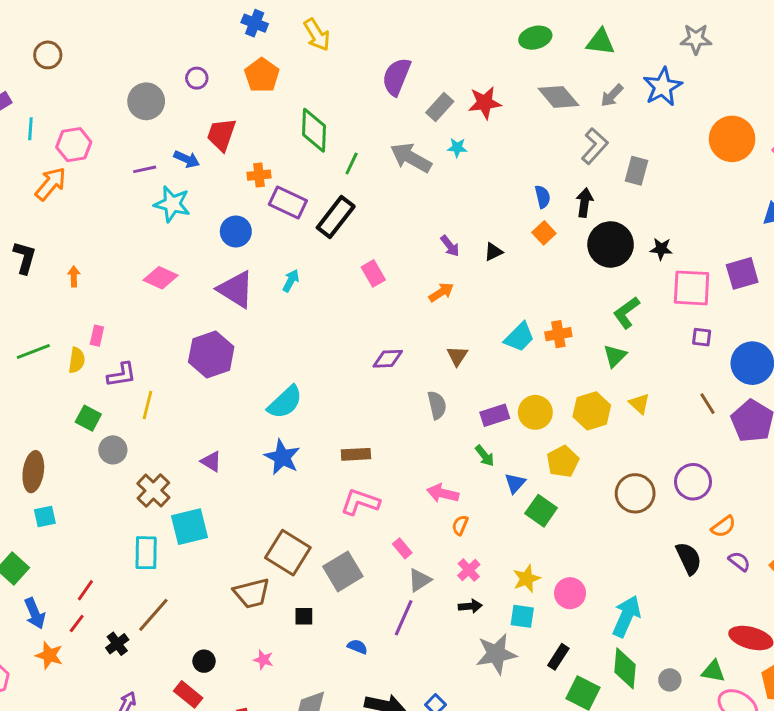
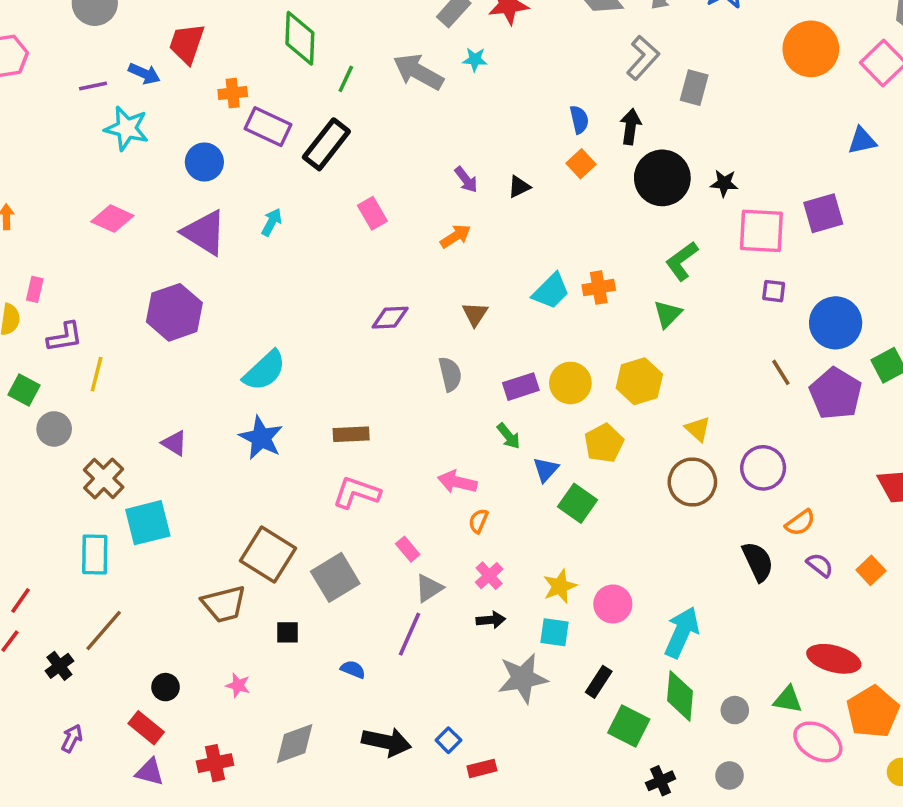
yellow triangle: (639, 404) -> (698, 429), moved

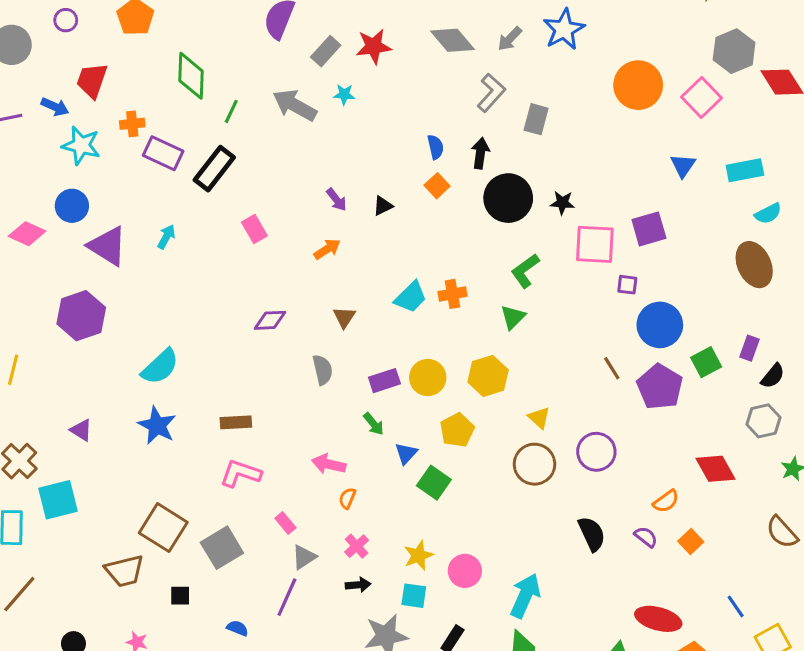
cyan star: (127, 128) -> (81, 145), moved
blue triangle: (862, 141) -> (683, 166), turned -44
blue circle: (204, 162) -> (72, 206), moved
purple square: (774, 291) -> (627, 285), moved
orange semicircle: (800, 523) -> (666, 501), moved

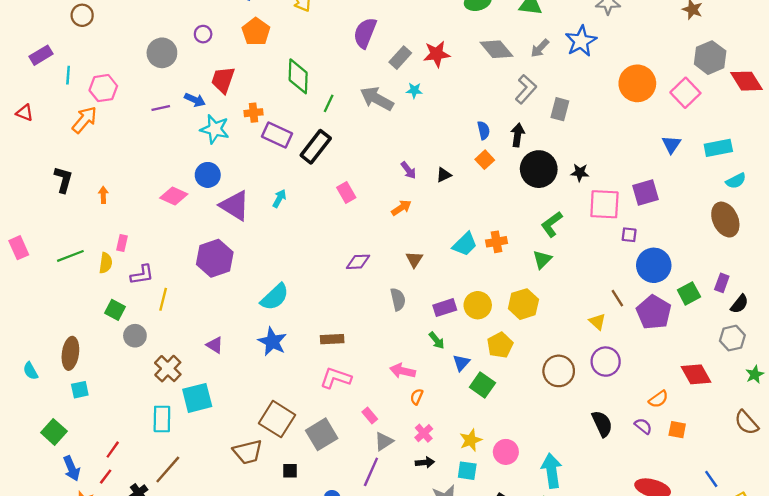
yellow triangle: (539, 418) -> (597, 322), moved
orange square: (691, 542) -> (677, 430), turned -36
cyan arrow: (525, 596) -> (552, 471), turned -32

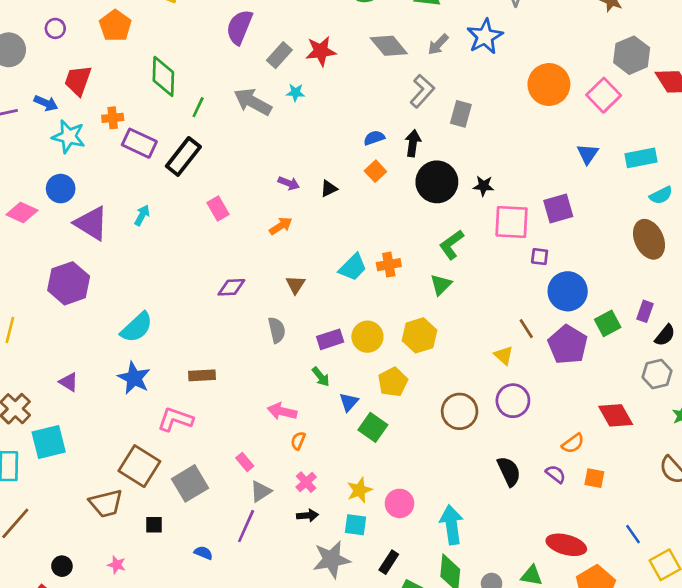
blue semicircle: (484, 130) -> (374, 138), turned -96
purple arrow: (408, 170) -> (289, 183), turned -30
pink L-shape: (336, 378) -> (175, 419), moved

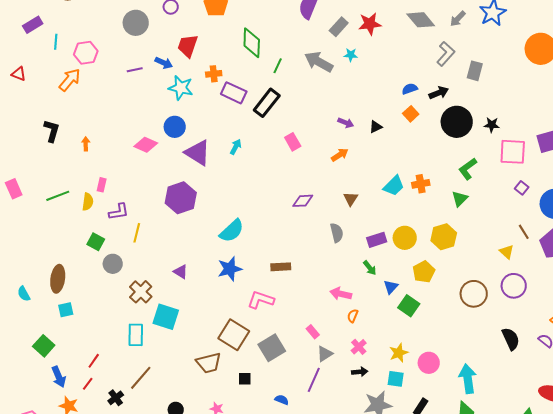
black arrow: (413, 143) -> (439, 93), turned 60
purple square: (540, 257) -> (522, 188), moved, turned 32
blue star: (134, 378) -> (230, 269), turned 30
cyan square: (49, 442) -> (166, 317), turned 32

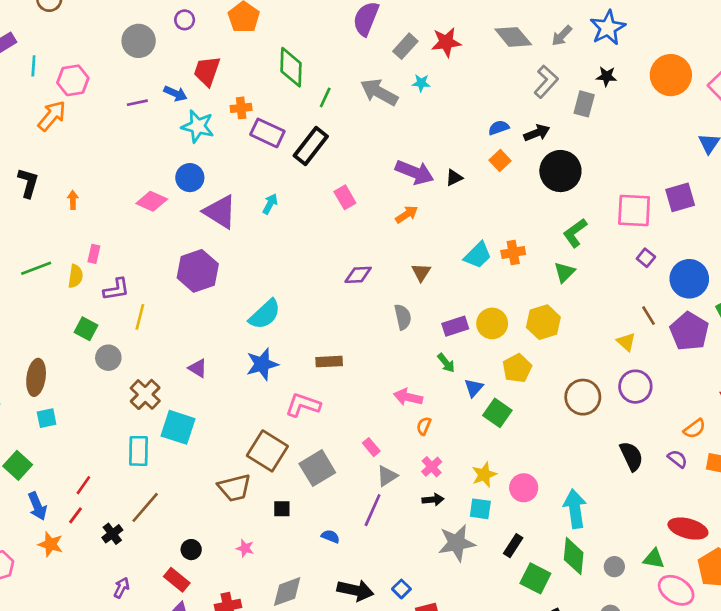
purple arrow: (346, 123) -> (415, 172), size x1.8
black star: (492, 125) -> (606, 76), moved

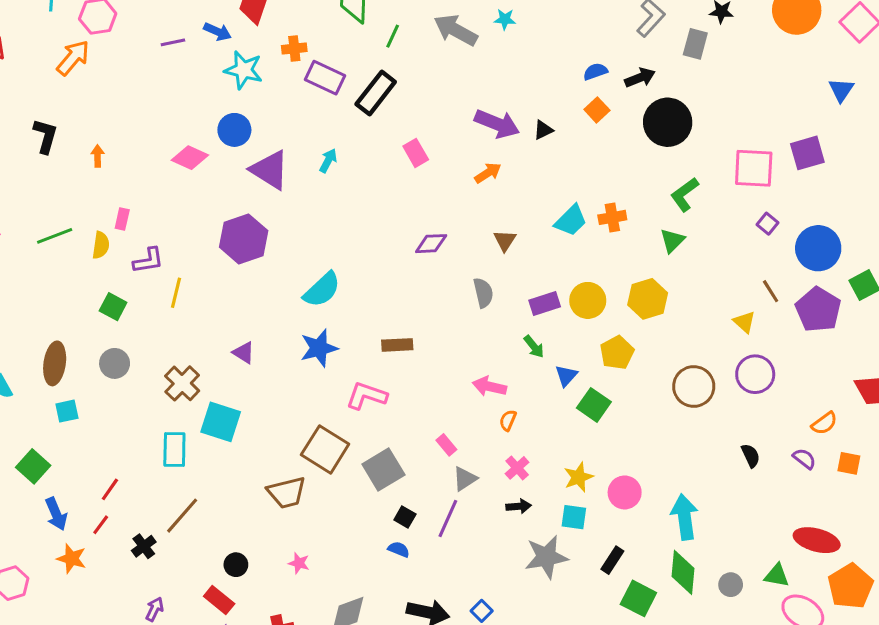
gray circle: (108, 358) -> (115, 363), moved
black semicircle: (631, 456) -> (751, 456), size x0.7
black square: (282, 509) -> (405, 517), moved, turned 30

